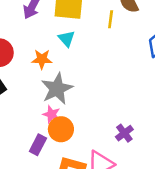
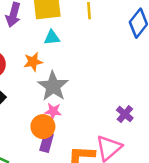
cyan triangle: (66, 39) -> (52, 38), turned -42
orange circle: (61, 129) -> (43, 127), moved

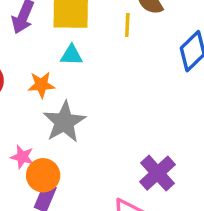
pink star: (53, 111) -> (22, 157), moved
purple cross: (125, 114) -> (158, 173), size x1.5

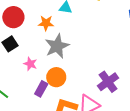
orange circle: (43, 175) -> (56, 77), moved

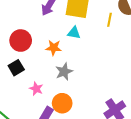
gray star: (57, 46) -> (64, 72), size x0.7

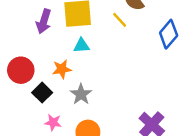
yellow line: (110, 20) -> (120, 20), turned -40
black square: (16, 68) -> (42, 93), moved

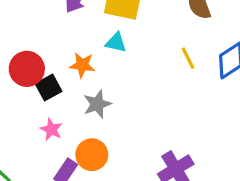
yellow line: (120, 20) -> (188, 58), moved
red circle: (21, 70) -> (27, 69), moved

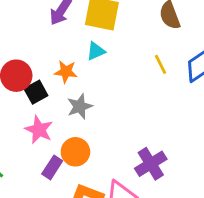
cyan triangle: (116, 43) -> (96, 51), turned -36
pink star: (51, 129) -> (39, 130), size x1.4

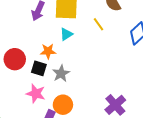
yellow line: (161, 64) -> (98, 24), moved
black square: (36, 92) -> (39, 68), moved, turned -35

